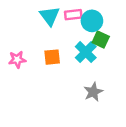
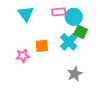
cyan triangle: (50, 16) -> (26, 14), moved
pink star: (17, 60) -> (23, 56), moved

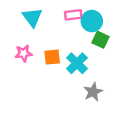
cyan cross: (69, 42) -> (77, 63), moved
pink star: (23, 56) -> (24, 53), moved

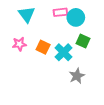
green square: (101, 40) -> (83, 41), moved
orange square: (52, 57) -> (43, 47), turned 32

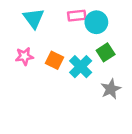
green square: (83, 41) -> (106, 52), turned 32
gray star: (77, 76) -> (111, 89), moved

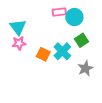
cyan triangle: (34, 18) -> (18, 27), moved
orange square: (55, 60) -> (43, 54), moved

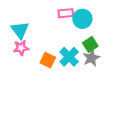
gray star: (85, 68) -> (91, 58), moved

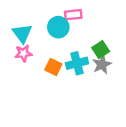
cyan circle: (82, 19) -> (58, 27), moved
cyan cross: (69, 57) -> (77, 63), turned 30

